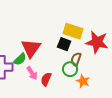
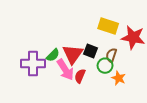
black square: (64, 44) -> (90, 51), moved
red triangle: (31, 48) -> (73, 54), moved
pink arrow: (32, 73) -> (65, 70), size x1.5

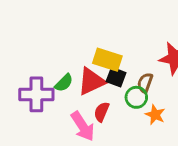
yellow rectangle: (108, 26) -> (107, 60), moved
red triangle: (73, 54) -> (91, 81), turned 30
pink arrow: (65, 70) -> (83, 126), moved

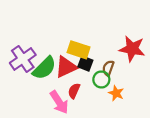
green semicircle: (64, 83) -> (44, 68), size x1.6
purple cross: (36, 94) -> (23, 59), moved, turned -35

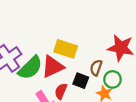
black square: (85, 64) -> (81, 81), moved
green circle: (101, 79) -> (112, 79), moved

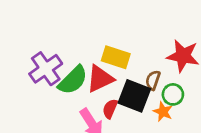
black square: (81, 81) -> (134, 96), size x1.6

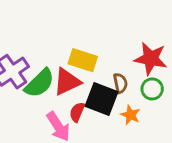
brown semicircle: (153, 80) -> (120, 83), turned 150
green circle: (173, 94) -> (152, 89), moved

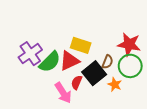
brown semicircle: (120, 83) -> (108, 62), turned 32
green circle: (152, 89) -> (130, 66), size x1.5
black square: (102, 99) -> (94, 73), turned 30

